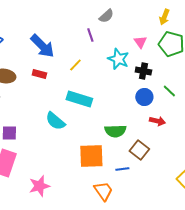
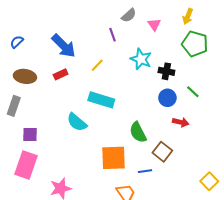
pink triangle: (140, 42) -> (154, 24), moved
red rectangle: (39, 74) -> (61, 74), turned -40
green semicircle: (115, 131) -> (138, 132), turned 65

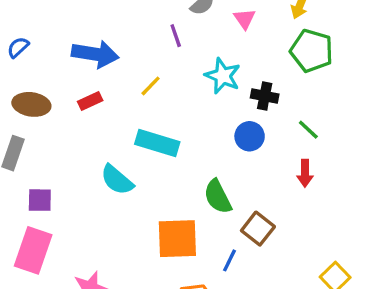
blue arrow: (64, 46) -> (95, 54), turned -36
blue circle: (167, 98) -> (250, 136), moved
red arrow: (181, 122) -> (305, 173), moved, turned 77
blue line: (145, 171) -> (229, 260), turned -56

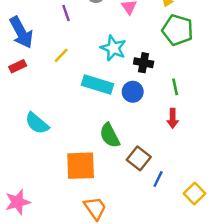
purple line: (176, 36) -> (66, 13), moved
blue arrow: (95, 54) -> (21, 32), turned 52
green line: (308, 130) -> (175, 87), turned 35
cyan rectangle: (157, 143) -> (98, 84), moved
blue line: (229, 260) -> (158, 179), moved

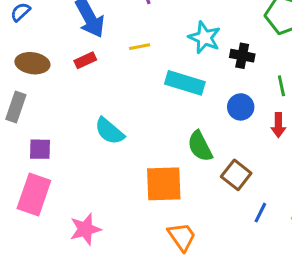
yellow line: (61, 55) -> (140, 47), turned 35
blue circle: (133, 92) -> (241, 107), moved
blue line: (158, 179) -> (260, 213), moved

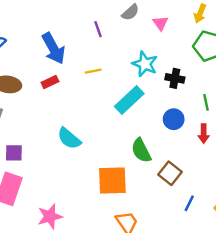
cyan rectangle: (185, 83) -> (129, 100), turned -60

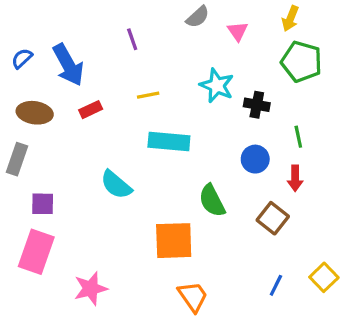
purple line: (98, 29) -> (132, 39), moved
blue arrow: (54, 48) -> (68, 65), moved
cyan rectangle: (129, 100) -> (169, 142), moved, turned 48
brown square: (170, 173) -> (273, 218), moved
blue line: (189, 203) -> (276, 285), moved

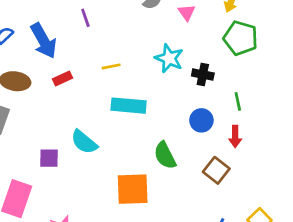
purple line: (132, 39) -> (85, 18), moved
purple square: (43, 204) -> (49, 158), moved

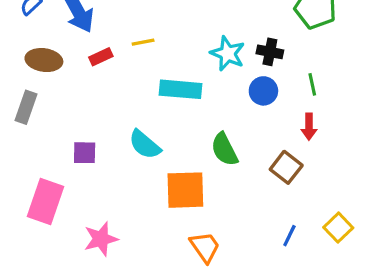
cyan star: (169, 58) -> (228, 54), moved
yellow line: (111, 66) -> (143, 42), moved
blue circle: (201, 120) -> (263, 91), moved
cyan semicircle: (84, 142) -> (145, 145), moved

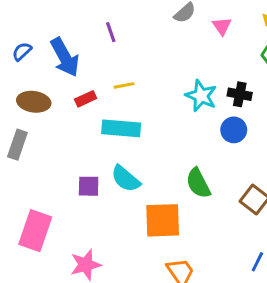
cyan rectangle: (181, 89) -> (121, 128), moved
purple square: (85, 153) -> (89, 186), moved

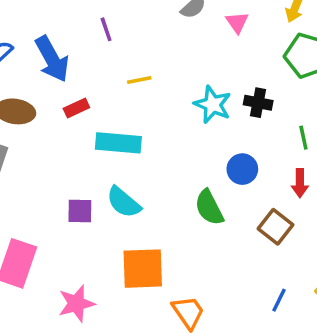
yellow line: (124, 85) -> (139, 80), moved
blue circle: (234, 130) -> (242, 169), moved
orange square: (163, 220) -> (143, 269), moved

